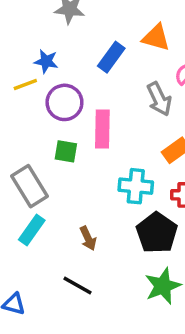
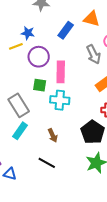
cyan cross: (136, 186) -> (60, 100), moved

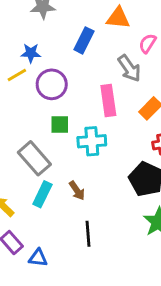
pink rectangle: (61, 72) -> (108, 101), moved
brown arrow: (53, 135) -> (77, 191), moved
black line: (47, 163) -> (88, 234), turned 66

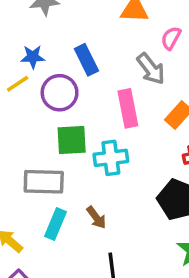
blue rectangle: (84, 40) -> (86, 60), moved, turned -50
green square: (60, 125) -> (72, 140), size x1.4
gray rectangle: (34, 158) -> (44, 182), turned -44

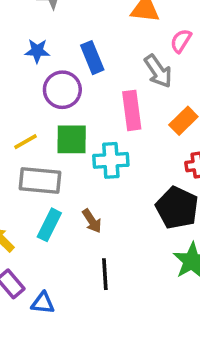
yellow line: (18, 84) -> (25, 142), moved

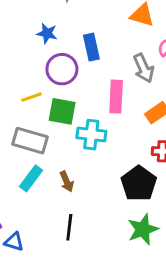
yellow line: (25, 142) -> (31, 97), moved

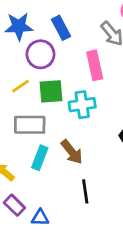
blue star: (47, 33) -> (19, 26), size x1.5
brown arrow: (67, 182) -> (72, 152), size x1.4

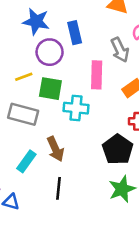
cyan rectangle: (40, 158) -> (26, 161), moved

